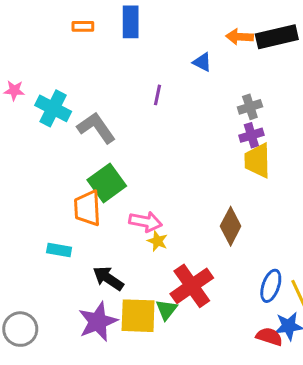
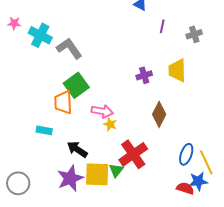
purple line: (157, 95) -> (162, 26), moved
gray cross: (250, 107) -> (194, 34), moved
purple cross: (251, 135) -> (144, 75), moved

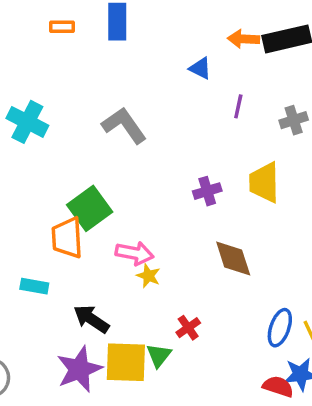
gray L-shape: (69, 48) -> (124, 125), moved
brown diamond: (159, 114) -> (233, 259), turned -45
red cross: (133, 154) -> (188, 328), size x0.5

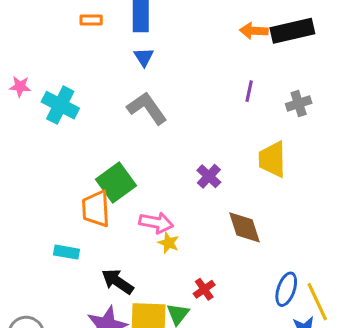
blue triangle: (200, 68) -> (144, 57), moved, turned 30
purple cross: (207, 191) -> (209, 176), moved, turned -30

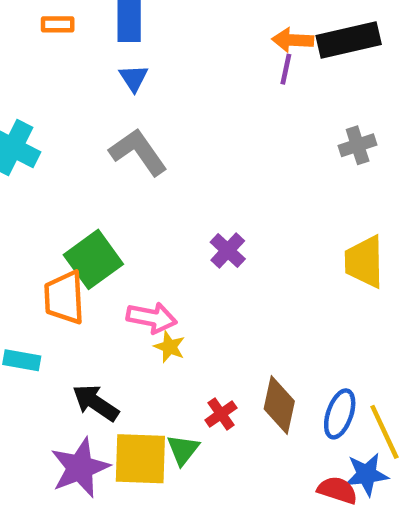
purple line: (249, 91) -> (286, 69), moved
yellow trapezoid: (272, 159) -> (364, 262), moved
brown diamond: (244, 227) -> (279, 405), moved, turned 30

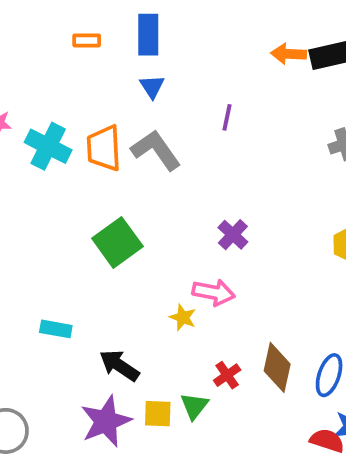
purple line: (286, 69) -> (227, 117), moved
orange trapezoid: (64, 298) -> (104, 148), moved
pink arrow: (152, 318) -> (214, 292), moved
yellow square: (140, 459) -> (158, 414), size x0.6

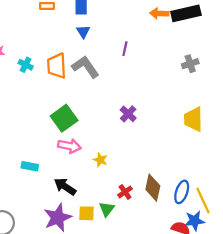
cyan cross: (48, 146) -> (26, 65), size x0.6
pink arrow: (214, 292) -> (69, 146), moved

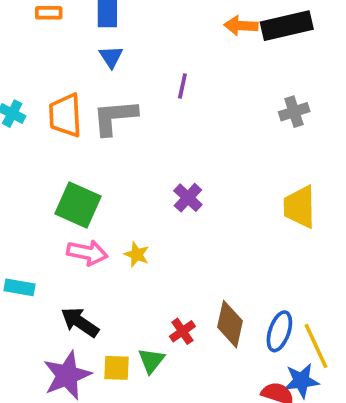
gray L-shape: (85, 67) -> (115, 117), turned -60
green square: (64, 118) -> (78, 205), turned -30
yellow star: (100, 160) -> (137, 254), moved

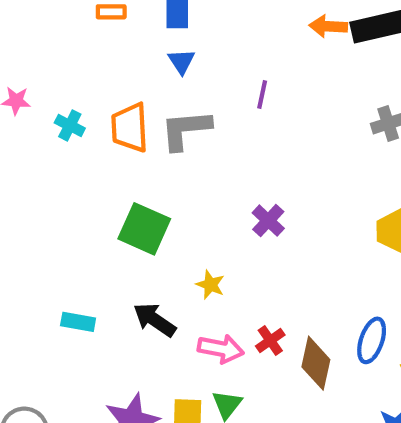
pink arrow: (87, 253) -> (221, 349), moved
black arrow: (80, 322) -> (155, 320), moved
red cross: (182, 331) -> (270, 340), moved
blue ellipse: (279, 331) -> (372, 340), moved

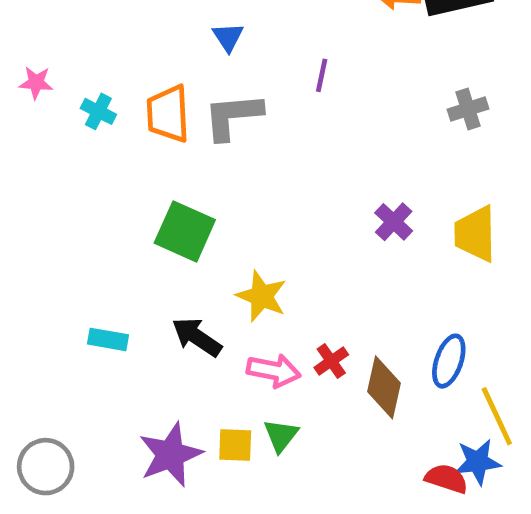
purple cross: (268, 221) -> (394, 222), moved
yellow star: (210, 285) -> (262, 296), size x1.5

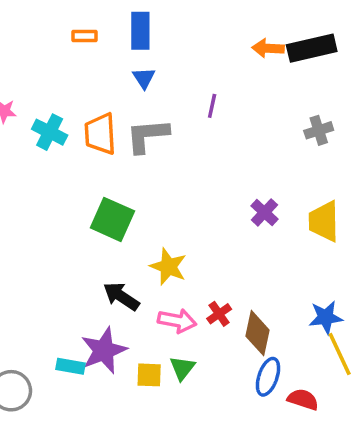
cyan cross: (98, 111) -> (50, 132), size x1.4
cyan rectangle: (108, 339) -> (71, 366), moved
blue ellipse: (449, 361) -> (268, 377), moved
purple star: (170, 455) -> (104, 351), moved
blue star: (478, 462) -> (326, 317), moved

